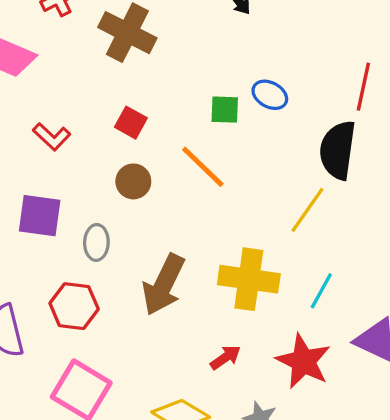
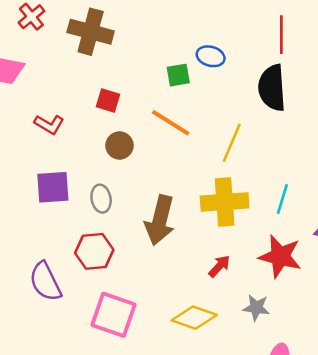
yellow line: (307, 210) -> (232, 143), moved

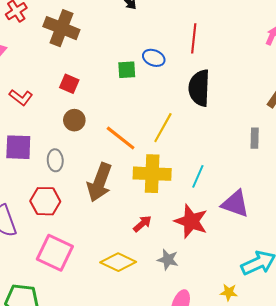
red line: (281, 35) -> (194, 38), moved
orange line: (171, 123) -> (121, 138), moved

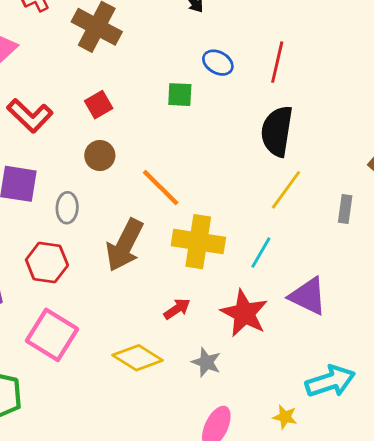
blue ellipse: (154, 58) -> (218, 63), moved
red square: (69, 84) -> (99, 105), turned 30
red L-shape: (21, 97) -> (30, 116), size x1.4
yellow line: (163, 128) -> (286, 190), moved

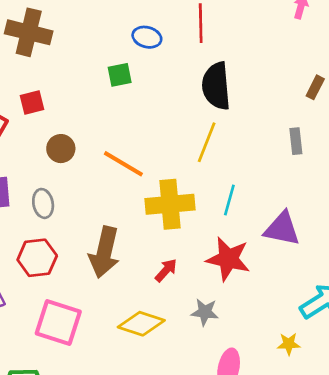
red square: (99, 105) -> (32, 102), moved, turned 30
yellow line: (286, 190) -> (207, 142), moved
brown arrow: (125, 245) -> (104, 252), moved

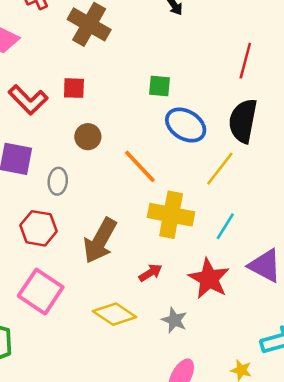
blue ellipse: (147, 37) -> (186, 125), moved, size x1.5

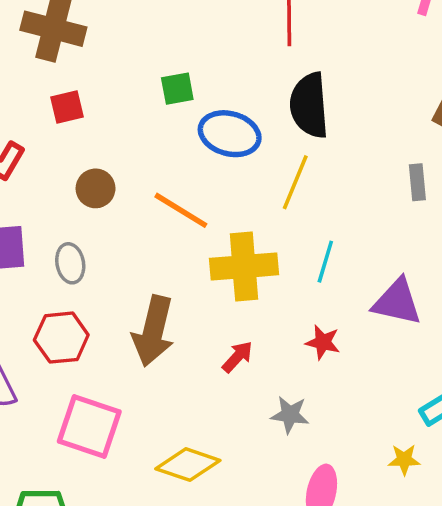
red square: (74, 88) -> (67, 107), moved
red star: (209, 279) -> (323, 342), size x0.6
yellow diamond: (115, 314) -> (188, 465), moved

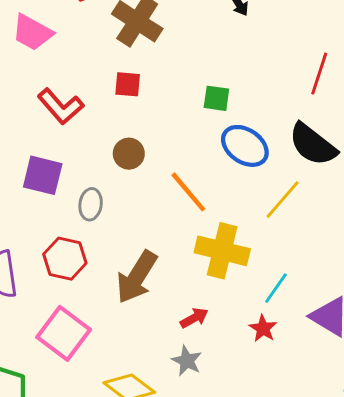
black semicircle: (309, 105) -> (313, 145), turned -66
cyan line: (325, 262) -> (276, 288), moved
gray star: (290, 415) -> (187, 361), moved

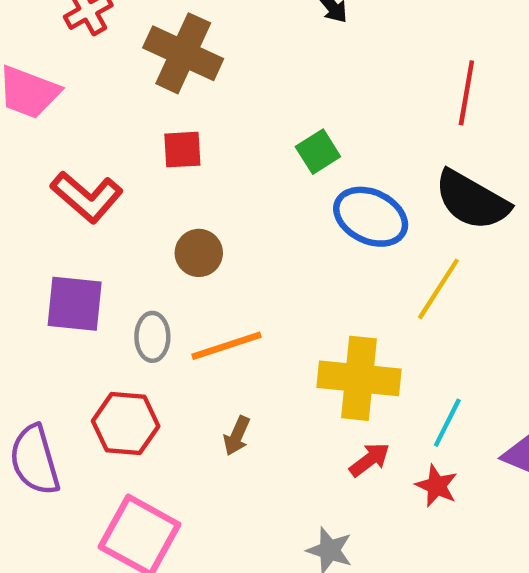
green square: (216, 98) -> (318, 152), turned -32
orange line: (188, 192) -> (227, 346), moved, turned -60
brown arrow: (137, 277) -> (237, 436), size x0.5
red arrow: (194, 318) -> (370, 460), moved

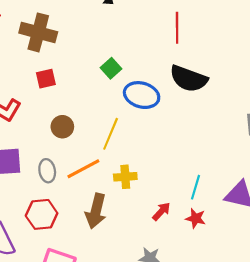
yellow line: (438, 289) -> (111, 134), moved
yellow cross: (359, 378) -> (125, 177), moved, size x0.6
brown arrow: (237, 436) -> (96, 211), size x1.8

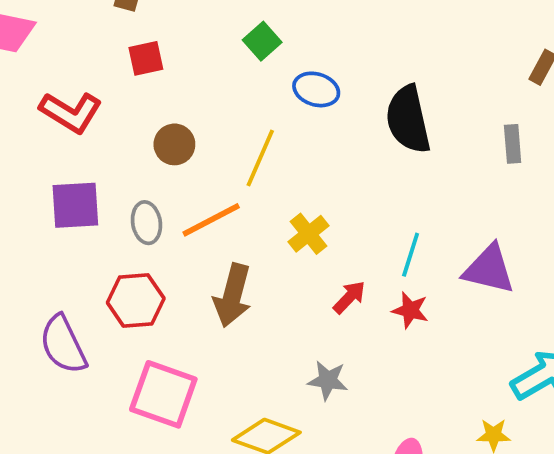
black semicircle: (189, 79) -> (408, 119), moved, turned 57
blue ellipse: (142, 95) -> (316, 89), size x0.7
yellow cross: (125, 177) -> (308, 234), moved, turned -35

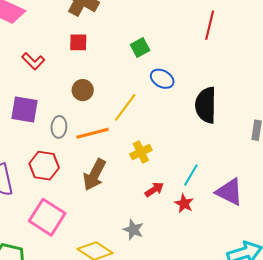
red L-shape: (71, 112) -> (33, 61), size x0.7

